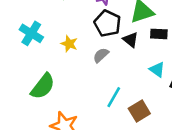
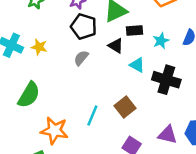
black triangle: (131, 40) -> (116, 46), moved
yellow star: (69, 44) -> (39, 47), moved
cyan line: (114, 97) -> (92, 115), moved

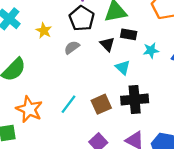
yellow star: (39, 47) -> (44, 31), moved
black cross: (166, 80) -> (135, 99), moved, turned -36

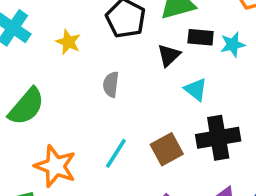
black triangle: (107, 44) -> (169, 55), turned 35
gray semicircle: (72, 47) -> (111, 84), moved, turned -42
cyan star: (151, 50) -> (233, 45), moved

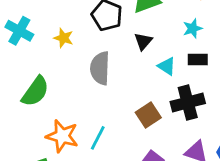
black rectangle: (201, 37) -> (198, 60), moved
gray semicircle: (111, 84) -> (100, 68), size x1.6
cyan line: (116, 153) -> (98, 138), moved

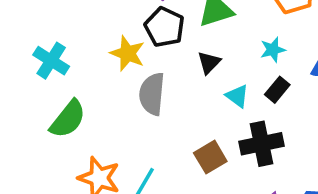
cyan cross: (19, 31) -> (51, 61), moved
yellow star: (64, 38) -> (128, 53), moved, size x1.4
black rectangle: (198, 60) -> (277, 90), turned -54

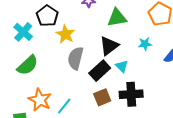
black pentagon: (164, 27) -> (47, 16), moved
black triangle: (209, 63) -> (109, 46), size x1.5
black rectangle: (277, 90) -> (100, 71), moved, size x1.5

